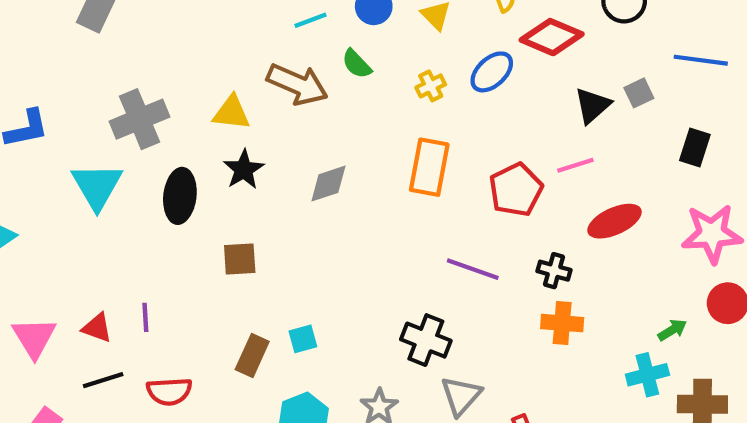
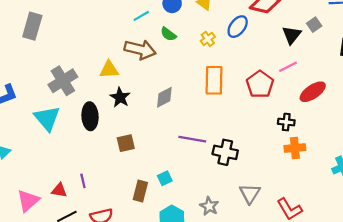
purple line: (473, 269) -> (192, 139), moved
pink triangle: (34, 338) -> (28, 201), turned 30
black cross: (426, 340) -> (225, 152), moved

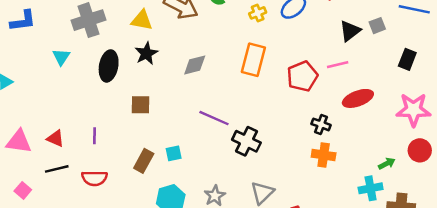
cyan triangle: (47, 118) -> (61, 57), size x0.6
purple line: (83, 181) -> (94, 136), moved
pink triangle: (28, 201) -> (19, 142), turned 35

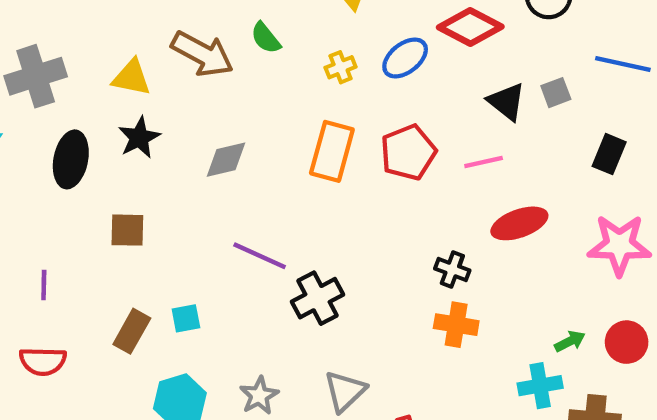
black triangle: (350, 31) -> (507, 102), turned -45
red pentagon: (302, 76) -> (408, 152), moved
black cross: (246, 141) -> (317, 298), turned 36
red circle: (420, 150) -> (627, 342), moved

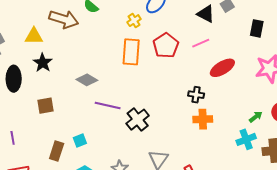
yellow cross: (341, 67) -> (134, 21), moved
gray diamond: (226, 160) -> (87, 80), moved, turned 55

